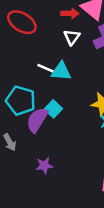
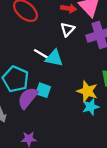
cyan square: (53, 109) -> (43, 90), turned -32

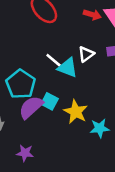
white triangle: (67, 29) -> (86, 54), moved
yellow star: (87, 91) -> (76, 112), moved

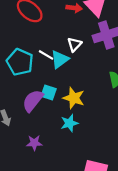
cyan triangle: (68, 68) -> (60, 59), turned -48
cyan pentagon: (21, 84) -> (20, 62), moved
cyan star: (100, 128) -> (69, 123), moved

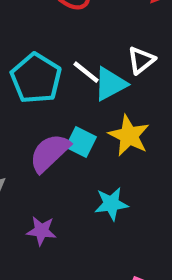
yellow star: (74, 98) -> (129, 136), moved

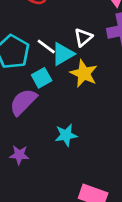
yellow star: (129, 136) -> (84, 73), moved
cyan square: (81, 142) -> (42, 78), moved, turned 36

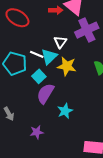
purple semicircle: (23, 102) -> (45, 94), moved

